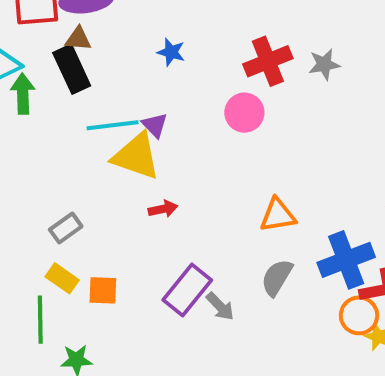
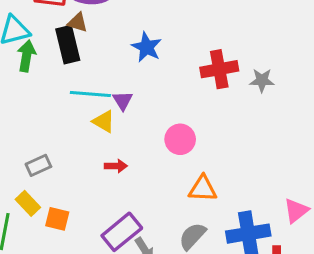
blue star: (171, 52) -> (147, 47), size x1.4
pink circle: (244, 113) -> (180, 139), moved
yellow triangle: (136, 156) -> (104, 121), size x0.6

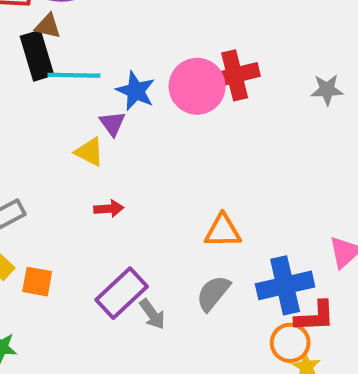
blue star: (147, 47) -> (136, 91), moved
gray star: (262, 80) -> (327, 90), moved
cyan line: (90, 94) -> (74, 75), moved
pink circle: (180, 139) -> (197, 86), moved, size x1.4

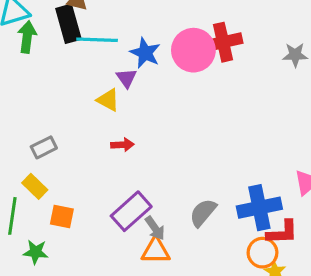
orange triangle: (223, 231) -> (156, 251), moved
orange square: (37, 282) -> (62, 216), moved

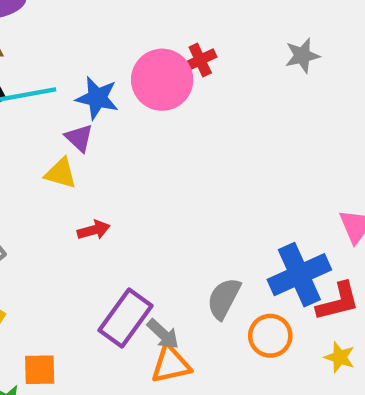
red cross: (223, 42) -> (200, 60), size x0.6
orange square: (62, 216) -> (40, 370), moved
orange circle: (263, 253) -> (270, 336), moved

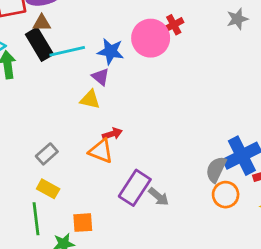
gray semicircle: (224, 298) -> (216, 169), moved
orange triangle: (171, 364) -> (101, 151), moved, turned 36

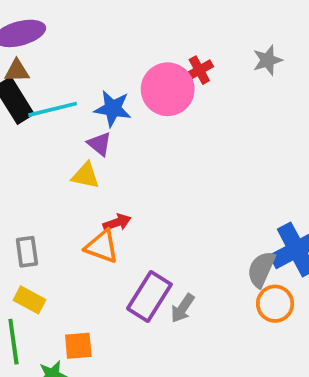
gray star: (237, 19) -> (268, 60), moved
gray rectangle: (47, 154) -> (27, 252), turned -55
gray arrow: (159, 197) -> (183, 308), turned 85

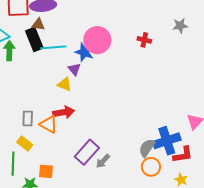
gray star: (268, 60) -> (180, 26), moved
red cross: (199, 70) -> (144, 40), moved, turned 32
pink circle: (168, 89) -> (97, 40), moved
red arrow: (117, 222) -> (64, 112), moved, size x1.5
orange triangle: (102, 246) -> (49, 124), moved

